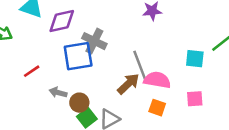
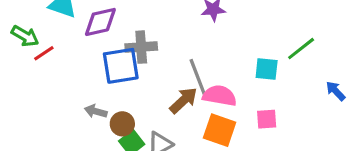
gray cross: (94, 41) -> (141, 47), turned -30
red line: (32, 71) -> (44, 53), moved
orange square: (157, 108) -> (220, 130), size x1.5

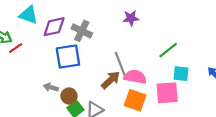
gray cross: (141, 47) -> (82, 31), moved, turned 30
green line: (301, 49) -> (168, 50), moved
cyan square: (267, 69) -> (181, 74), moved
pink square: (267, 119) -> (167, 93), size x1.6

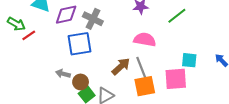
green line: (168, 50) -> (177, 16), moved
gray line: (120, 64) -> (142, 69), moved
pink semicircle: (135, 77) -> (145, 40), moved
orange square: (135, 100) -> (145, 86), turned -30

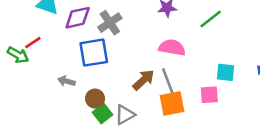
gray cross: (93, 19) -> (110, 23), turned 30
green arrow: (16, 24) -> (18, 55), moved
gray arrow: (63, 74) -> (66, 81), moved
pink square: (176, 79) -> (209, 95), size x0.7

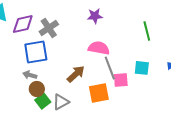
green line: (211, 19) -> (147, 31), moved, turned -66
gray arrow: (66, 81) -> (30, 75), moved
gray line: (168, 82) -> (110, 68), moved
pink square: (209, 95) -> (121, 80), moved

